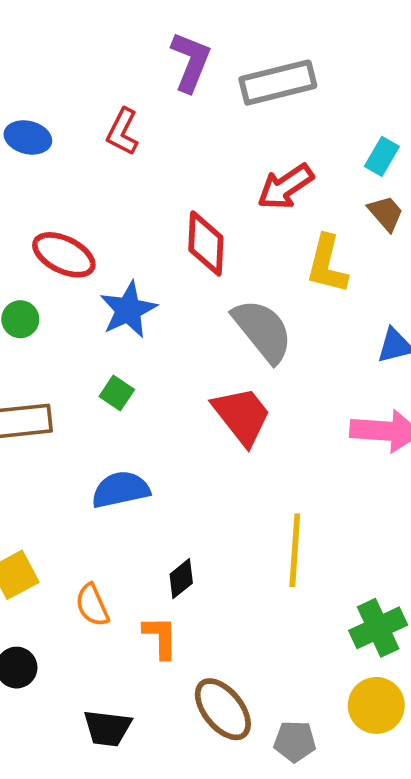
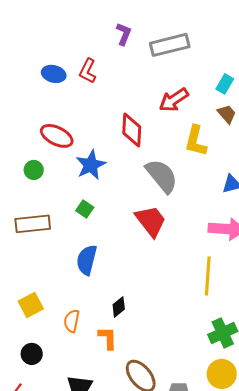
purple L-shape: (191, 62) -> (124, 34), size x0.7
blue ellipse: (28, 137) -> (54, 74), moved
blue semicircle: (121, 490) -> (87, 260), turned -64
yellow line: (295, 550) -> (208, 276), moved
orange semicircle: (92, 605) -> (72, 321), turned 35

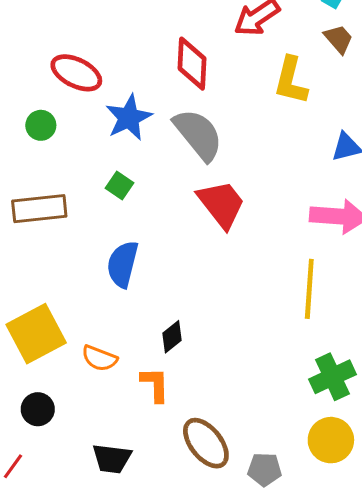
gray semicircle: (162, 176) -> (198, 135), moved
yellow square: (31, 305) -> (36, 334), size x1.5
orange semicircle: (72, 321) -> (99, 358), turned -80

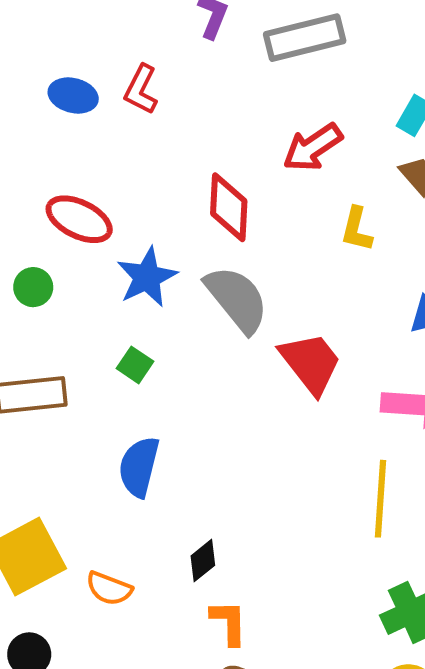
yellow L-shape: (291, 81) -> (357, 229), size x0.7
red trapezoid: (221, 204) -> (311, 363), moved
orange L-shape: (155, 385) -> (229, 622), moved

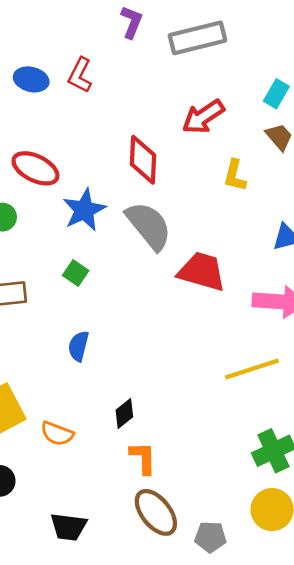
red trapezoid: (311, 363) -> (202, 272), turned -36
blue semicircle: (139, 467) -> (78, 346), size x0.7
yellow line: (380, 499) -> (252, 369), turned 68

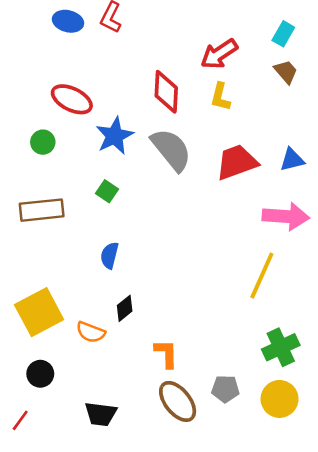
yellow L-shape: (235, 175) -> (220, 97), moved
red trapezoid: (202, 272) -> (237, 162), moved, turned -36
yellow line: (252, 369) -> (262, 276), turned -48
black diamond: (124, 414) -> (125, 308), moved
gray pentagon: (210, 537) -> (225, 389), moved

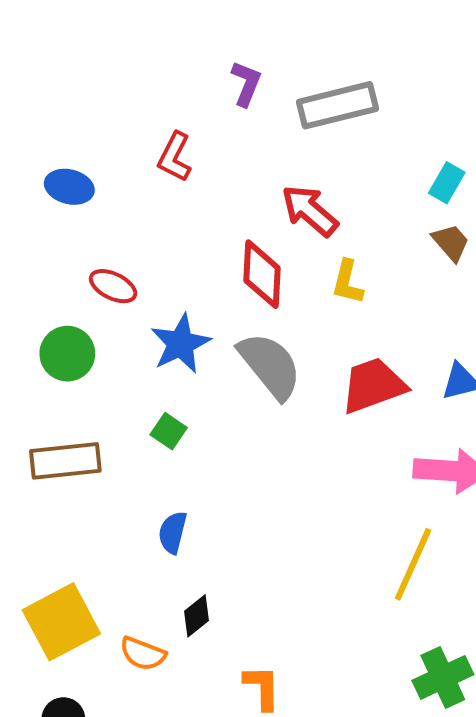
blue ellipse: (68, 21) -> (69, 187), moved
red arrow: (219, 54) -> (310, 211), moved, turned 75
red ellipse: (72, 99) -> (113, 286), size x0.7
green circle: (43, 142) -> (67, 354), size x1.4

